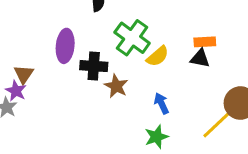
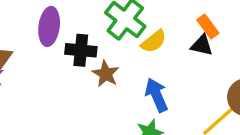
orange rectangle: (205, 42) -> (208, 27), turned 55
blue arrow: (161, 103) -> (157, 95), size x1.4

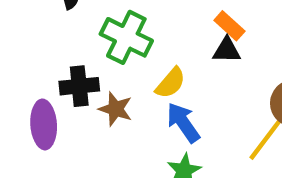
purple ellipse: (49, 26) -> (44, 124), moved
yellow semicircle: (154, 41) -> (171, 83), moved

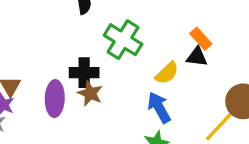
yellow semicircle: (171, 83) -> (167, 73), moved
brown star: (116, 109) -> (90, 93), moved

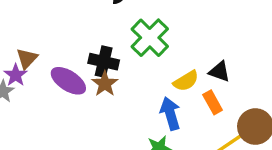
orange rectangle: (201, 39) -> (213, 102), moved
purple ellipse: (55, 99) -> (68, 81), turned -72

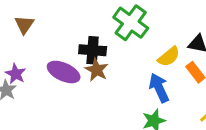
brown triangle: (27, 58) -> (24, 25), moved

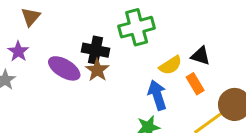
green cross: (131, 23) -> (137, 27), turned 32
purple star: (16, 74) -> (18, 51), moved

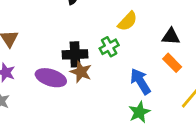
green cross: (137, 27) -> (109, 47), moved, size x0.6
yellow semicircle: (171, 65) -> (127, 21), moved

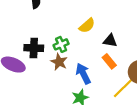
yellow semicircle: (127, 21) -> (87, 26), moved
brown star: (81, 72) -> (59, 62), moved

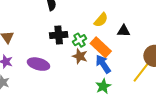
black cross: (34, 48) -> (59, 35), moved
orange rectangle: (109, 61) -> (101, 47), moved, size x1.5

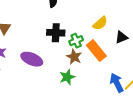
black triangle: (124, 31) -> (121, 37), turned -32
blue arrow: (103, 64) -> (117, 83), moved
green star: (103, 86) -> (67, 77), moved

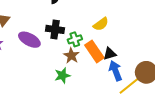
black triangle: (121, 37) -> (110, 54), moved
purple ellipse: (32, 59) -> (29, 40), moved
blue arrow: (117, 83) -> (115, 71), moved

